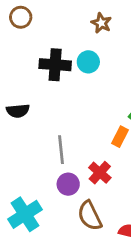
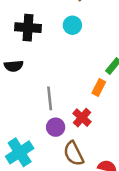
black cross: (55, 65) -> (28, 28), moved

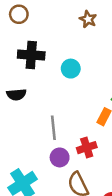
cyan circle: (72, 25) -> (71, 69), moved
red cross: (82, 118) -> (87, 148), turned 30

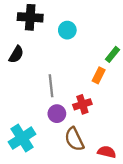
black semicircle: (16, 94) -> (16, 54), turned -54

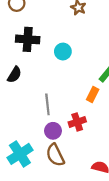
brown semicircle: (74, 139) -> (55, 155), moved

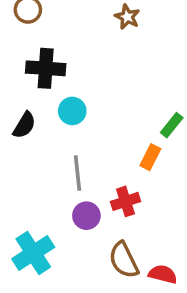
cyan circle: (63, 52) -> (72, 111), moved
brown semicircle: (55, 155) -> (124, 260), moved

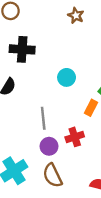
cyan circle: (72, 111) -> (67, 77), moved
brown semicircle: (124, 260) -> (53, 175), moved

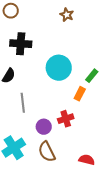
cyan circle: (67, 77) -> (59, 68), size x1.6
gray line: (43, 118) -> (23, 103), moved

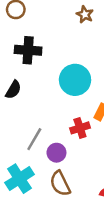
gray line: (23, 103) -> (34, 139), moved, turned 36
red cross: (66, 119) -> (80, 128), moved

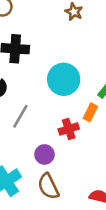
gray line: (34, 139) -> (20, 116), moved

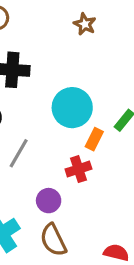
orange rectangle: (90, 112) -> (94, 139), moved

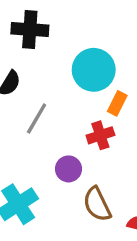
brown semicircle: (53, 240) -> (97, 204), moved

